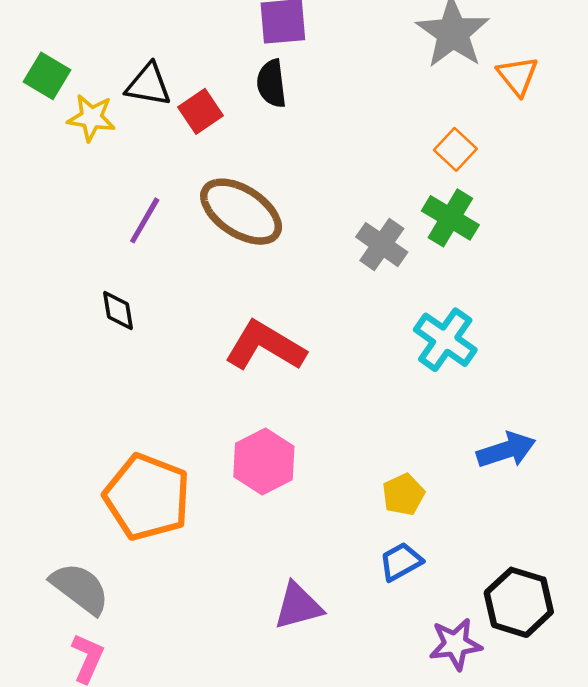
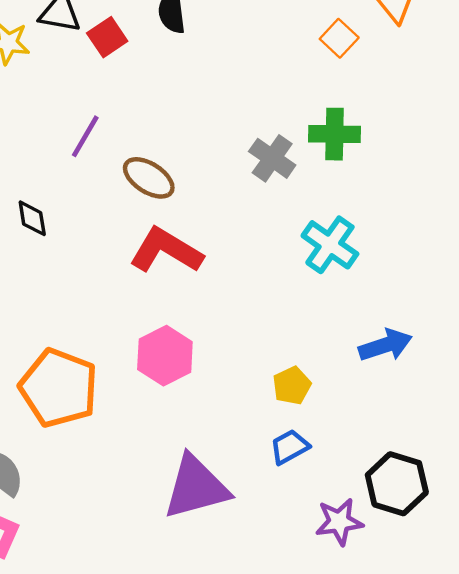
orange square: (455, 149) -> (339, 38), moved
brown ellipse: (241, 212) -> (149, 178), moved, size x0.7
green cross: (450, 218) -> (335, 134), turned -30
purple line: (145, 220) -> (85, 136), moved
purple triangle: (298, 606) -> (196, 487), size x1.5

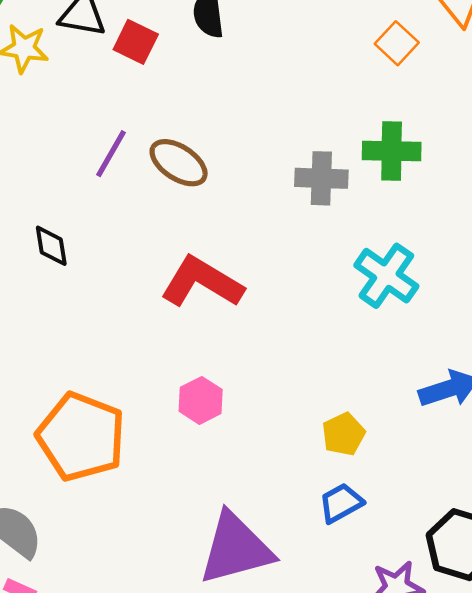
red square: (107, 37) -> (136, 42), turned -30
gray cross: (272, 158) -> (321, 178), turned -33
brown ellipse: (149, 178) -> (179, 163), moved
pink hexagon: (165, 356) -> (201, 400), size x0.7

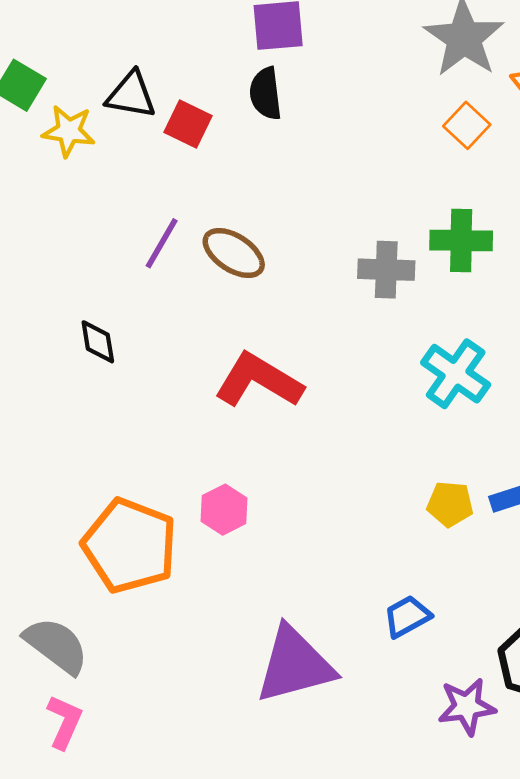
pink hexagon: (201, 400) -> (224, 510), moved
yellow pentagon: (344, 434) -> (450, 504), moved, turned 30

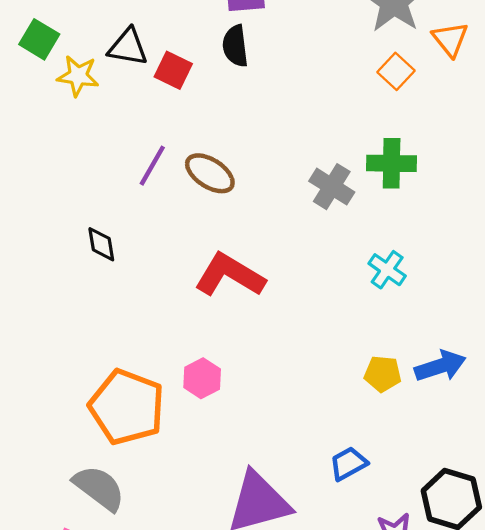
gray cross: (386, 270) -> (332, 187), turned 30
cyan cross: (456, 374) -> (387, 270), size x0.7
gray semicircle: (56, 645) -> (99, 488), moved

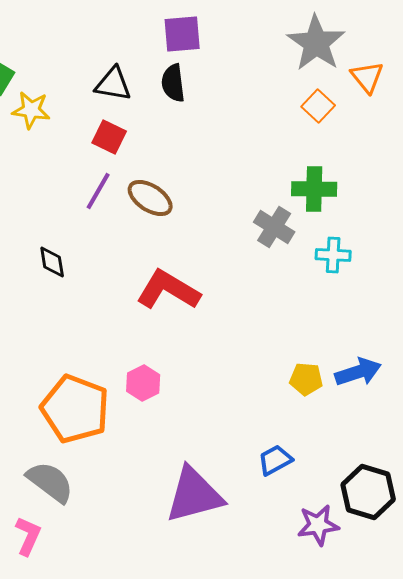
black triangle: (128, 47) -> (113, 84), moved
red square: (173, 70) -> (109, 137), moved
gray cross: (332, 187) -> (274, 227), moved
cyan cross: (387, 270) -> (333, 255), moved, turned -32

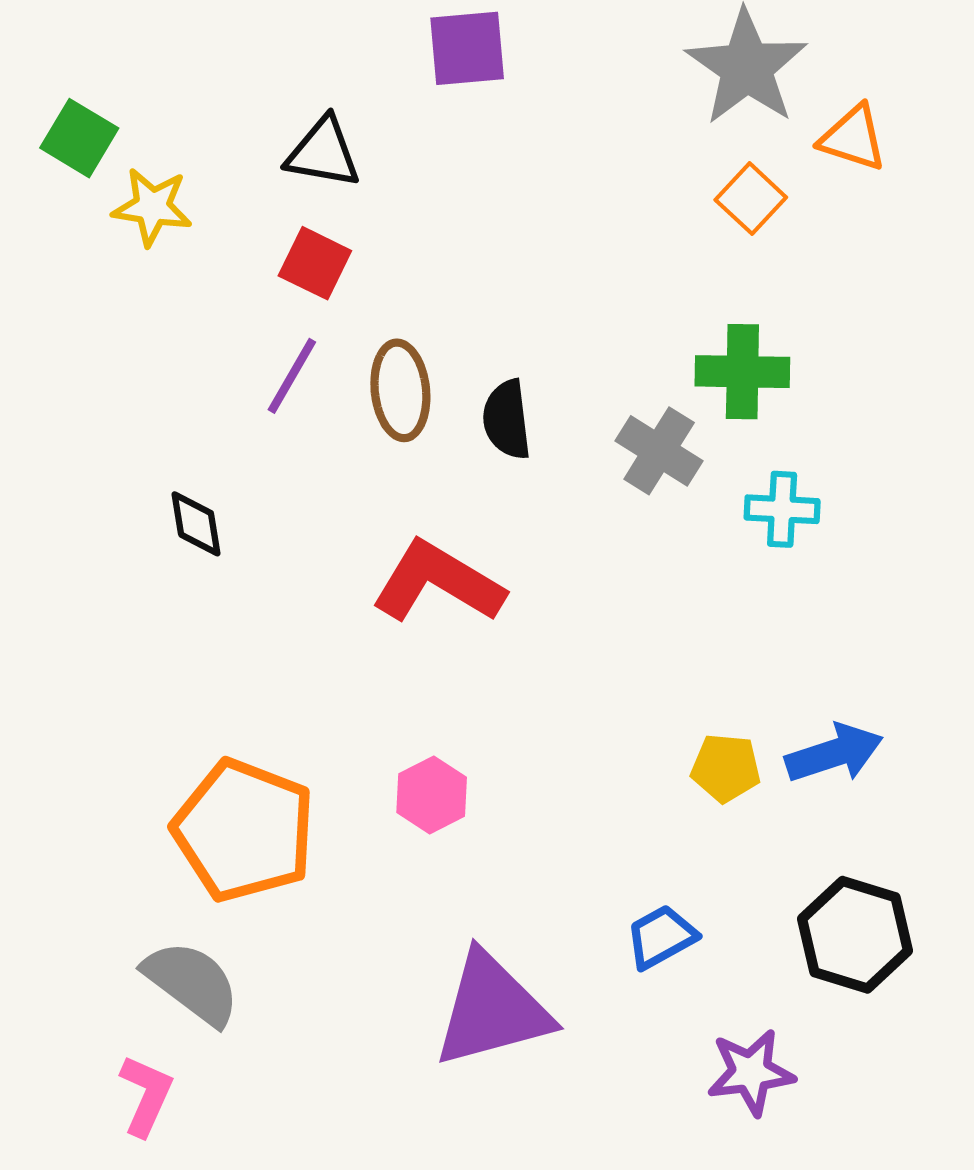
orange triangle: (367, 77) -> (853, 138), turned -33
black semicircle: (173, 83) -> (507, 420), moved
brown ellipse: (150, 198) -> (400, 390), turned 51
pink hexagon: (143, 383) -> (432, 795), moved
black hexagon: (368, 492) -> (855, 935), moved

